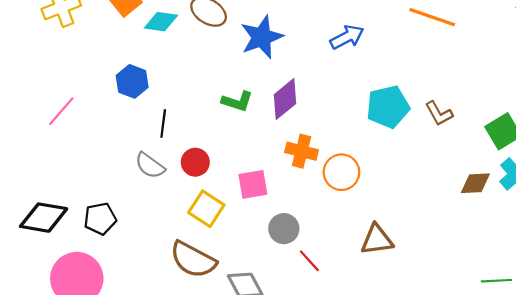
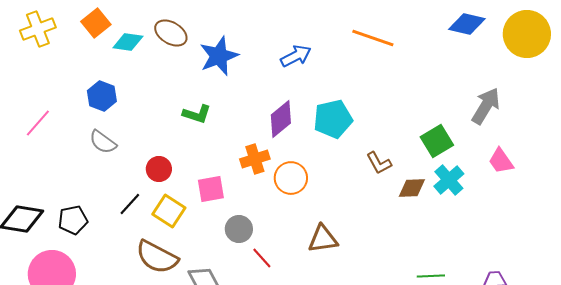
purple diamond: (285, 99) -> (281, 119), moved
brown L-shape: (439, 113) -> (379, 163), moved
black line: (163, 123) -> (130, 204), moved, turned 35
orange cross: (302, 151) -> (255, 159), turned -32
gray semicircle: (150, 166) -> (103, 142), moved

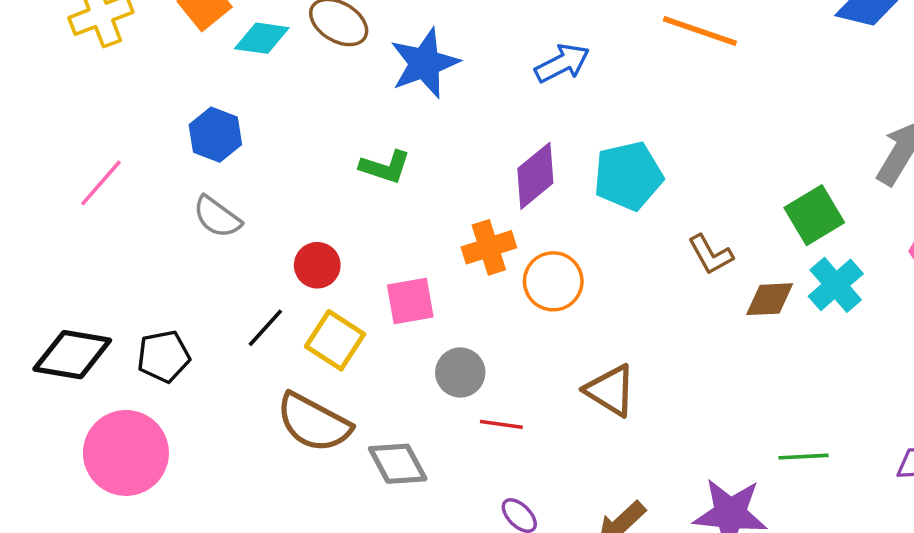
brown triangle: (323, 239) -> (610, 390), turned 40
red line: (262, 258) -> (501, 424), turned -40

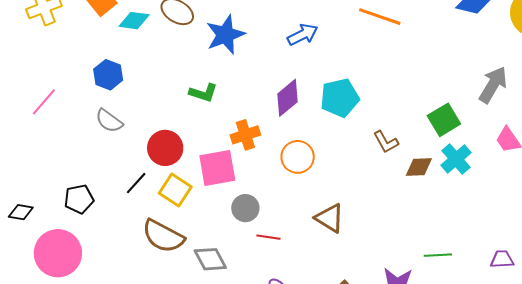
orange cross: (489, 247) -> (245, 135), moved
red circle: (317, 265) -> (165, 148), size x1.4
pink square: (410, 301) -> (217, 168), size x1.4
black diamond: (72, 355) -> (21, 212), moved, size x0.6

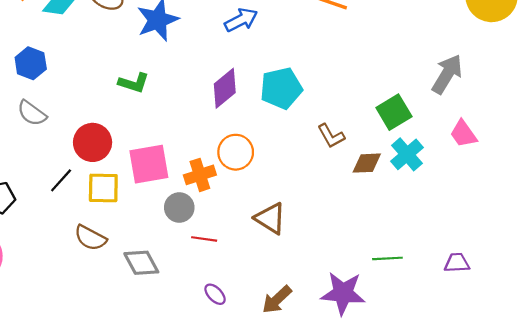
orange cross: (245, 135) -> (200, 175), moved
yellow square: (175, 190) -> (103, 188), turned -32
brown semicircle: (163, 236) -> (90, 238), size x0.7

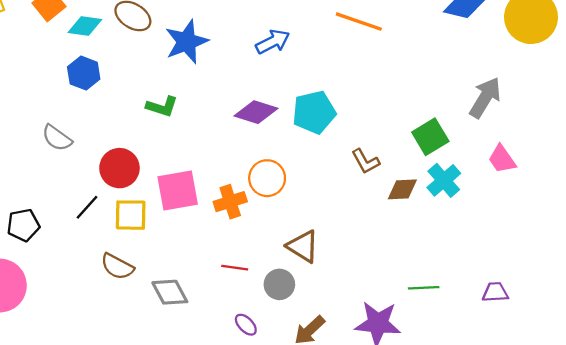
blue hexagon: (31, 63) -> (84, 73), moved
purple diamond: (225, 88) -> (256, 112), turned 57
gray circle: (179, 207) -> (279, 284), moved

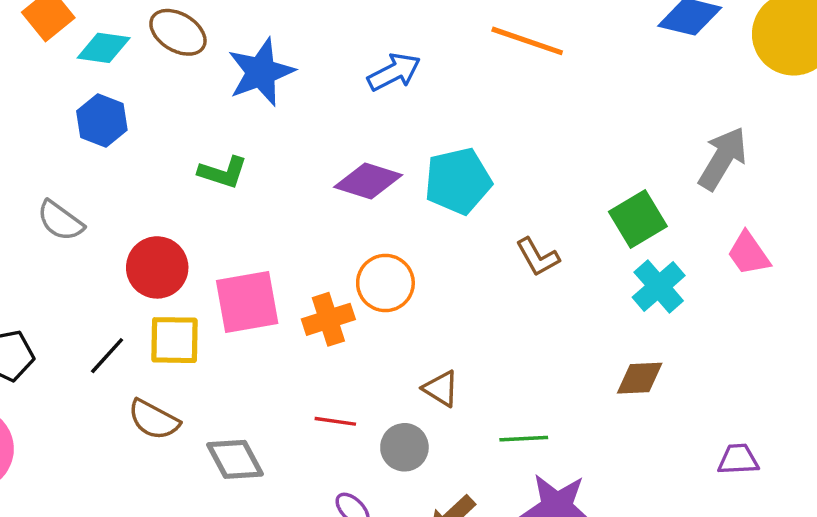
brown diamond: (402, 189) -> (640, 378), moved
black line: (87, 207) -> (107, 356), moved
brown triangle: (303, 246) -> (441, 388), size x0.7
green line: (424, 288) -> (524, 439), moved

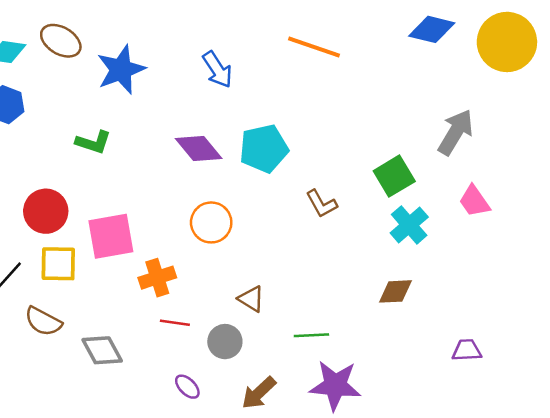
blue arrow: (394, 72) -> (217, 70), turned 84
purple diamond: (368, 181) -> (199, 149), turned 33
orange cross: (328, 319) -> (157, 278), moved

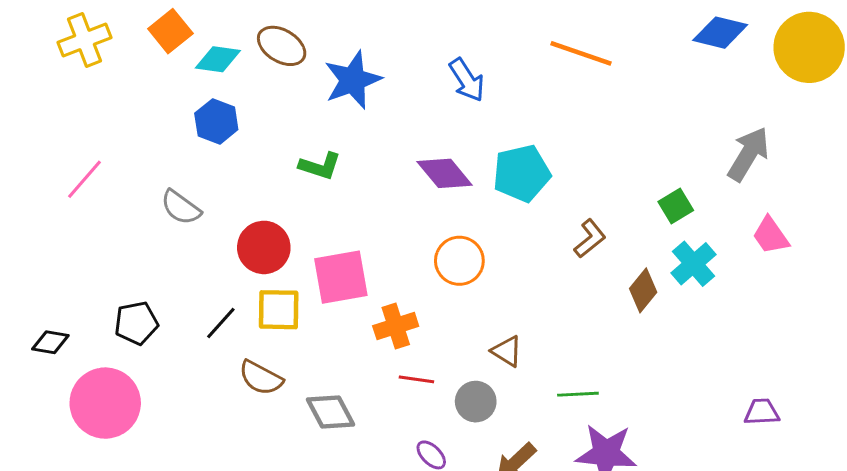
green square: (394, 176) -> (676, 206), size x0.7
brown L-shape: (321, 204) -> (590, 239), turned -100
brown diamond: (395, 291) -> (643, 290), moved, turned -48

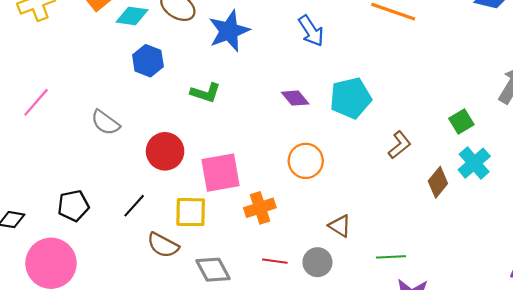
blue hexagon: (216, 121) -> (148, 61), moved
purple diamond: (445, 173) -> (295, 98), size x0.7
yellow square: (279, 310) -> (191, 212), moved
red line: (416, 379) -> (275, 261), moved

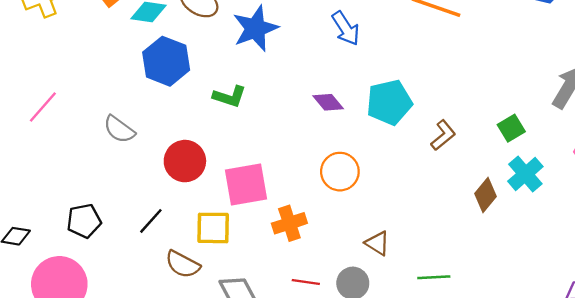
blue hexagon: (148, 61) -> (166, 61), size x1.4
brown L-shape: (400, 145) -> (443, 135), moved

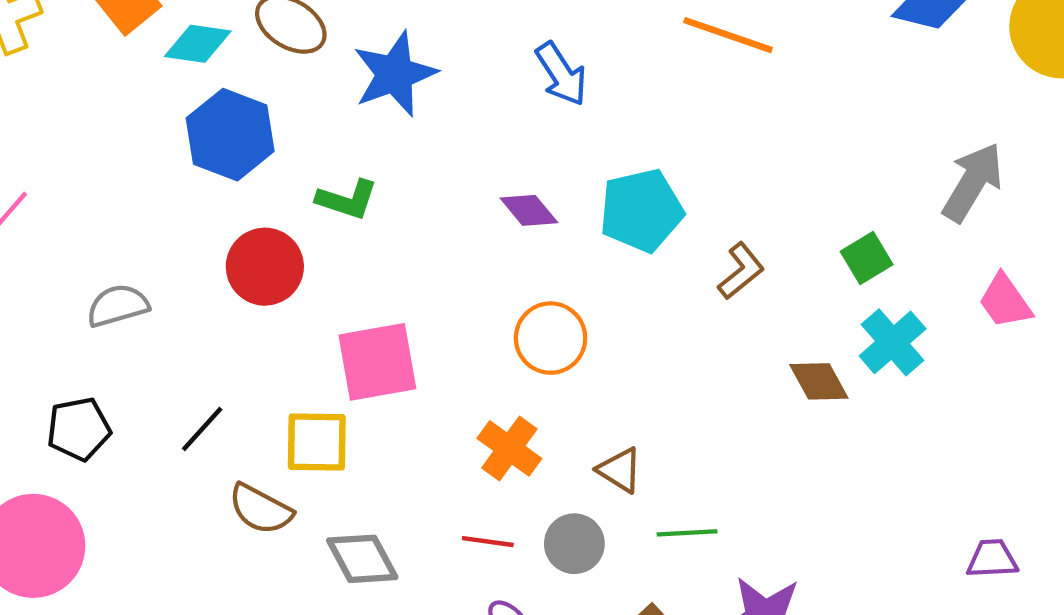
gray semicircle: (119, 129) -> (118, 306), moved, turned 128
red circle: (185, 161) -> (265, 267), moved
brown diamond: (485, 195) -> (819, 381), turned -68
orange cross: (289, 223) -> (509, 448), moved, turned -36
green line: (434, 277) -> (687, 533), moved

